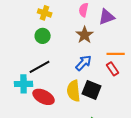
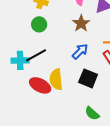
cyan cross: (24, 84) -> (20, 60), moved
yellow semicircle: (74, 91) -> (56, 79), moved

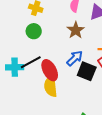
black square: (88, 78) -> (87, 71), moved
red ellipse: (40, 85) -> (50, 70), moved, turned 35

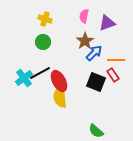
blue arrow: (75, 58) -> (94, 53), moved
cyan cross: (15, 67) -> (24, 78), turned -36

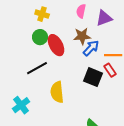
brown star: (85, 41) -> (82, 36), turned 30
cyan cross: (24, 78) -> (21, 105), moved
red ellipse: (59, 81) -> (56, 45), moved

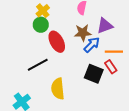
yellow cross: (42, 14) -> (43, 11), turned 32
purple triangle: (104, 18) -> (105, 26), moved
green circle: (40, 37) -> (41, 25), moved

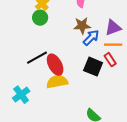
purple triangle: (105, 26) -> (113, 28), moved
red ellipse: (57, 42) -> (55, 65), moved
yellow semicircle: (58, 89) -> (57, 82), turned 85

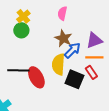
brown star: (82, 26) -> (63, 38), turned 30
black line: (37, 58) -> (18, 70), turned 30
yellow semicircle: (57, 82) -> (58, 64), moved, turned -75

